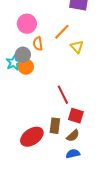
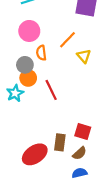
cyan star: (14, 63) -> (15, 93), moved
red line: (63, 95) -> (51, 90), moved

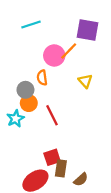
pink circle: (29, 31) -> (54, 55), moved
orange line: (68, 40) -> (69, 51), moved
red square: (83, 131) -> (52, 157), moved, turned -35

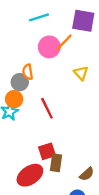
cyan line: (31, 24) -> (39, 17), moved
orange semicircle: (42, 78) -> (28, 72), moved
orange circle: (29, 103) -> (14, 99), moved
brown semicircle: (81, 179) -> (87, 174), moved

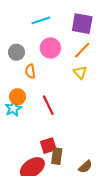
orange line: (64, 42) -> (82, 50), moved
gray circle: (20, 82) -> (16, 52), moved

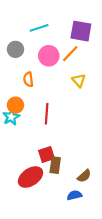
orange line: (82, 50) -> (70, 54), moved
gray circle: (16, 52) -> (15, 49), moved
red line: (48, 105) -> (47, 114), turned 30

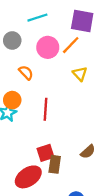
orange semicircle: (28, 79) -> (26, 73), turned 144
brown semicircle: (84, 176) -> (88, 152), moved

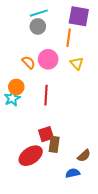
gray circle: (12, 40) -> (38, 26), moved
orange line: (71, 45) -> (69, 38), turned -36
pink circle: (48, 47) -> (48, 59), moved
brown semicircle: (88, 152) -> (84, 156), moved

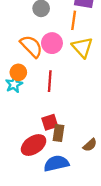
orange semicircle: (29, 62) -> (31, 46), size x1.6
yellow triangle: (77, 63) -> (82, 47), size x1.5
blue semicircle: (73, 173) -> (56, 163), moved, size x1.6

